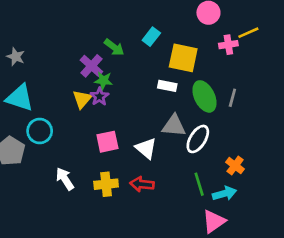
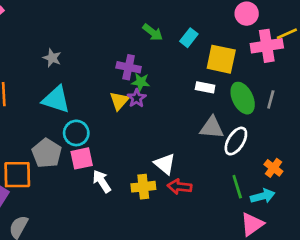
pink cross: (228, 45) -> (267, 46), size x1.6
green arrow: (114, 47) -> (153, 32), moved
purple cross: (91, 66) -> (129, 67), turned -30
pink square: (107, 142) -> (82, 158), moved
white triangle: (146, 148) -> (165, 164), moved

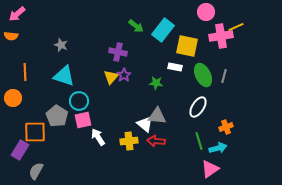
cyan rectangle: (189, 38) -> (163, 30), size x1.6
green star: (141, 82) -> (156, 83), moved
gray triangle: (212, 128) -> (157, 116), moved
orange cross: (273, 168) -> (226, 127), turned 32

